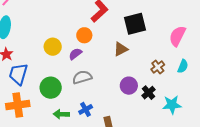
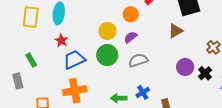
orange circle: (84, 35) -> (131, 14), moved
blue trapezoid: (18, 74) -> (74, 60), turned 50
green circle: (51, 88) -> (107, 55), moved

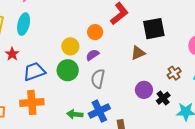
red star: (61, 40) -> (12, 54), moved
gray semicircle: (138, 60) -> (98, 79), turned -66
blue cross: (143, 92) -> (99, 111), size x1.5

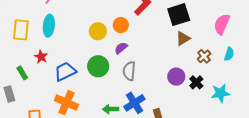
yellow circle: (70, 46) -> (98, 31), moved
brown triangle: (138, 53) -> (183, 38), moved
orange cross: (32, 102) -> (66, 103), turned 35

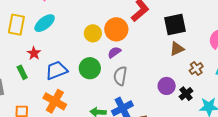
orange circle: (121, 25) -> (116, 29), size x1.5
cyan ellipse: (49, 26) -> (45, 23), turned 40
green rectangle: (22, 73) -> (22, 72), moved

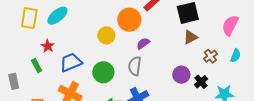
yellow circle: (93, 33) -> (106, 35), moved
purple semicircle: (114, 52) -> (143, 43), moved
green circle: (90, 68) -> (103, 72), moved

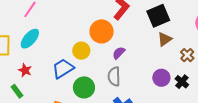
blue trapezoid: (71, 62) -> (63, 68), moved

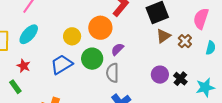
yellow circle: (81, 51) -> (72, 36), moved
brown cross: (187, 55) -> (185, 41), moved
green circle: (84, 87) -> (92, 59), moved

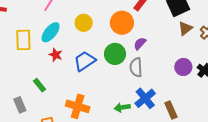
yellow circle: (72, 36) -> (84, 23), moved
red star: (24, 66) -> (56, 55), moved

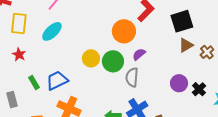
yellow circle: (84, 23) -> (91, 58), moved
yellow rectangle: (23, 40) -> (19, 24), moved
red star: (56, 55) -> (19, 55), moved
blue trapezoid: (85, 61) -> (57, 80), moved

